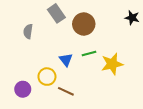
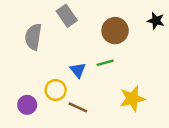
brown circle: (84, 24) -> (115, 31), moved
gray semicircle: (28, 31) -> (33, 37), size x1.5
yellow star: (112, 64) -> (132, 99), moved

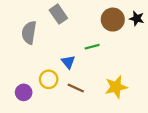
brown circle: (115, 31) -> (113, 20), moved
green line: (105, 63) -> (92, 47), moved
brown line: (78, 107) -> (76, 88), moved

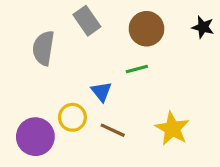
brown circle: (113, 20) -> (146, 29), moved
yellow star: (116, 87) -> (172, 129), turned -30
purple circle: (24, 92) -> (35, 137), size x1.5

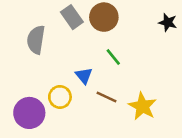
brown circle: (146, 29) -> (104, 17), moved
green line: (137, 69) -> (113, 57), turned 66
brown line: (113, 130) -> (107, 97), moved

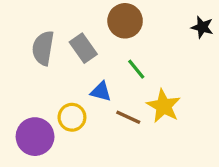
gray rectangle: (72, 17) -> (83, 48), moved
blue triangle: (84, 76) -> (101, 92), turned -36
yellow star: (142, 106) -> (164, 106), moved

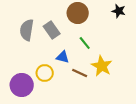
black star: (202, 27) -> (119, 11), moved

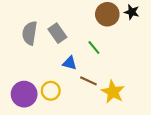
brown circle: (78, 13) -> (107, 14), moved
yellow star: (102, 66) -> (113, 92), moved
yellow circle: (45, 73) -> (51, 91), moved

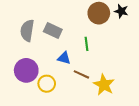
gray rectangle: (57, 33) -> (53, 31), turned -30
green line: (94, 48) -> (87, 44), turned 32
purple circle: (24, 94) -> (26, 70), moved

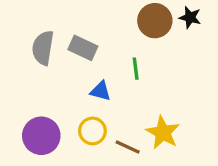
purple circle: (26, 70) -> (41, 136), moved
brown line: (81, 74) -> (128, 147), moved
yellow circle: (47, 84) -> (92, 131), moved

